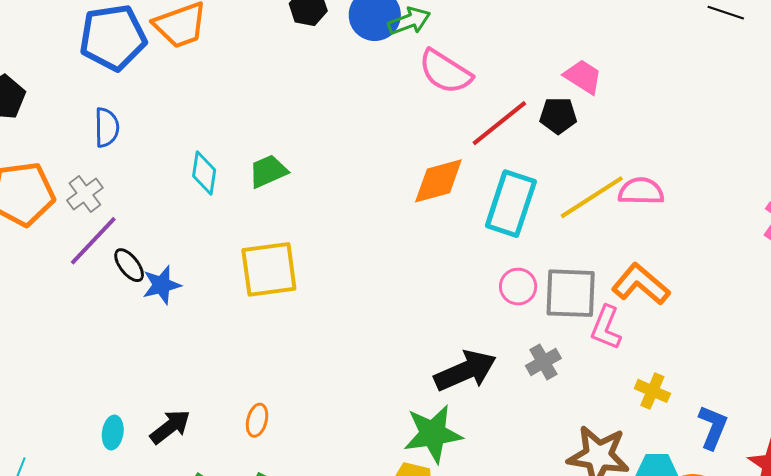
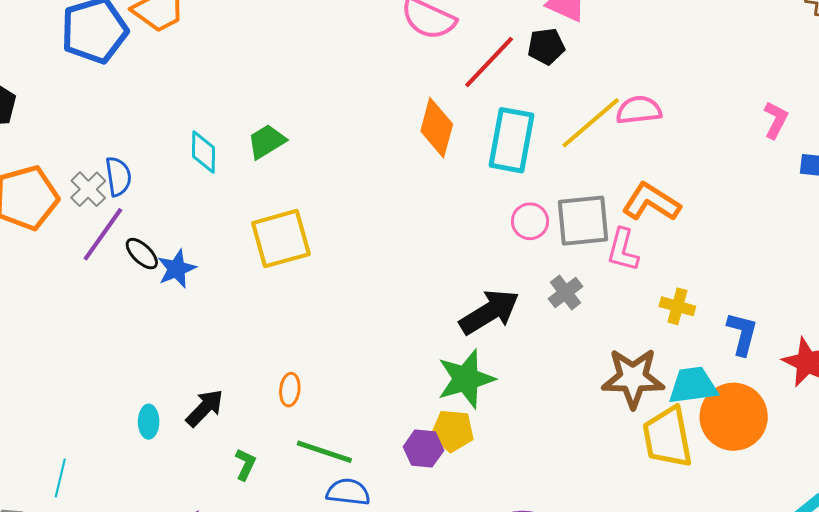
blue semicircle: (107, 127) -> (118, 176), moved
orange diamond: (438, 181) -> (437, 128), turned -52

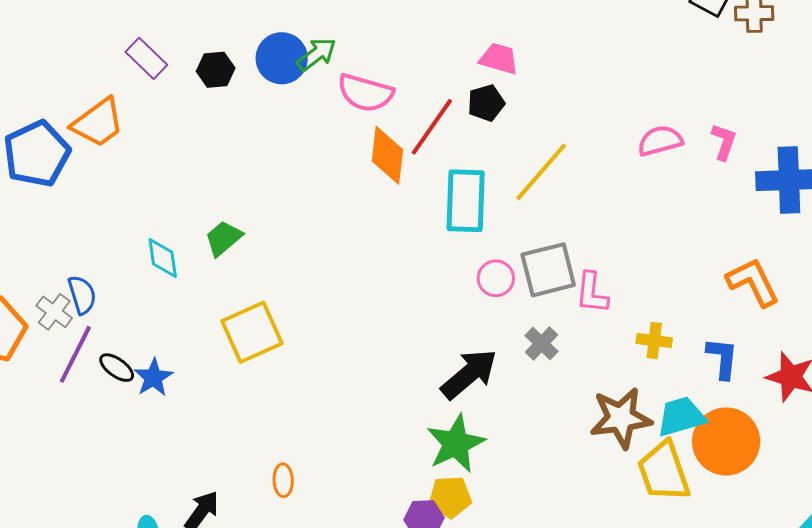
pink semicircle: (639, 110) -> (660, 141), moved
orange diamond: (437, 128) -> (387, 155), moved
orange L-shape: (651, 202) -> (753, 282), moved, turned 40

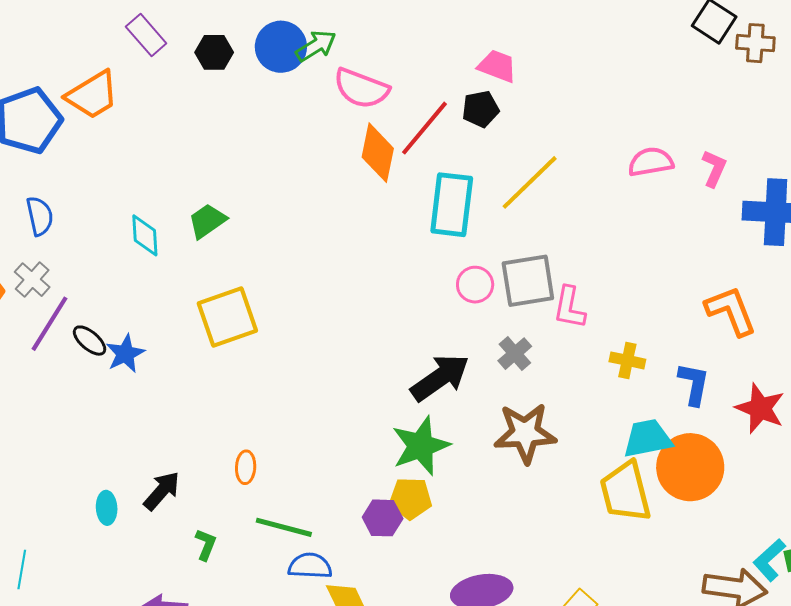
blue semicircle: (82, 295) -> (40, 216), moved
brown star: (621, 418) -> (525, 433), moved

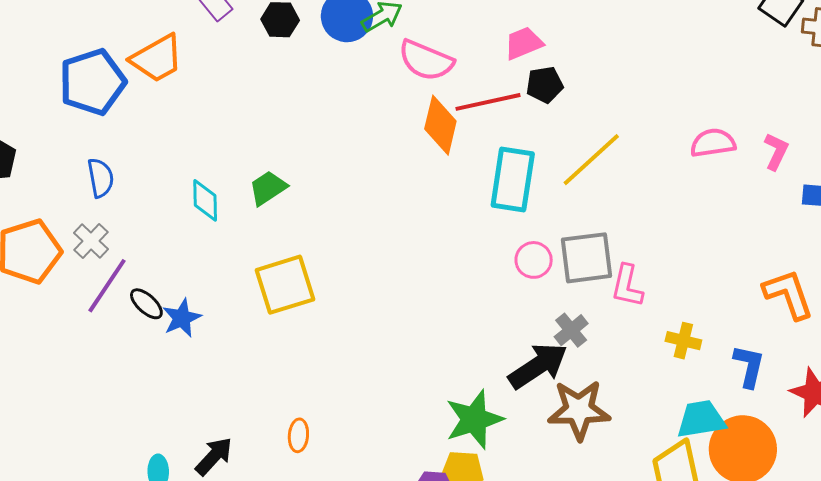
pink trapezoid: (497, 66) -> (524, 43), moved, turned -45
red line: (425, 128) -> (488, 102), turned 36
black arrow: (440, 378) -> (538, 366), moved

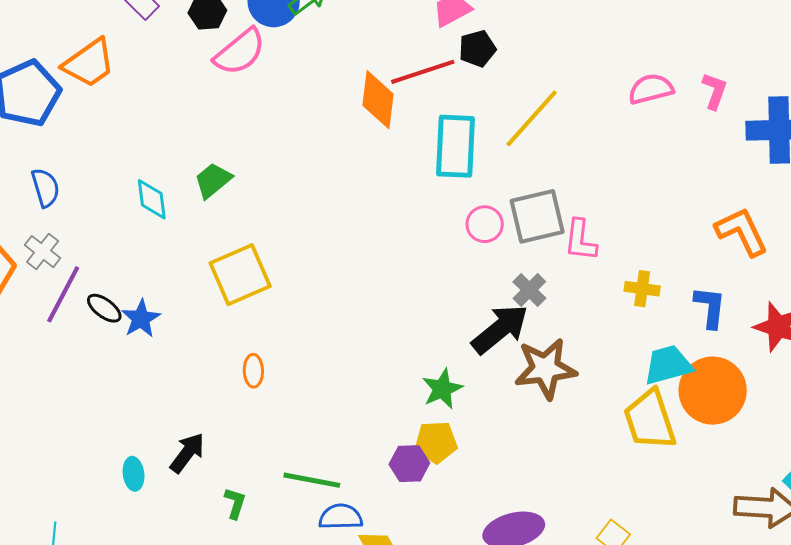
pink semicircle: (426, 60) -> (240, 52), moved, turned -56
green star: (474, 419) -> (442, 389), size x0.7
orange ellipse: (298, 435) -> (253, 371), moved

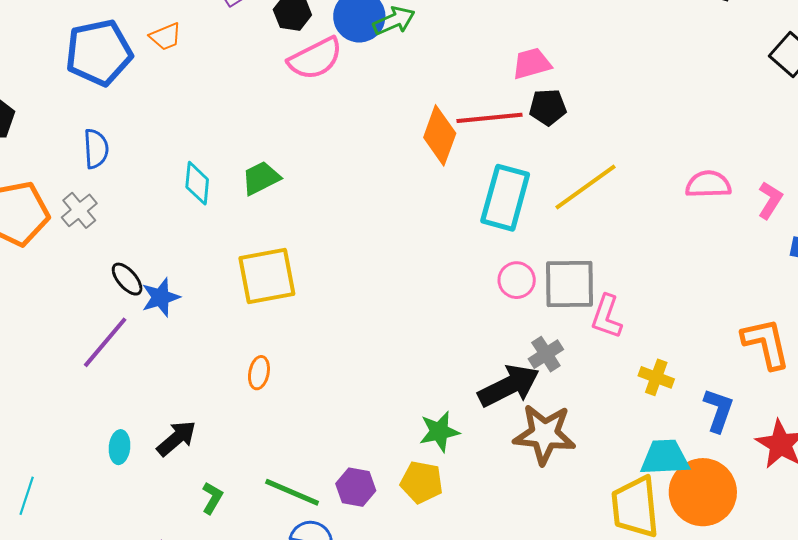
orange trapezoid: (89, 63) -> (166, 37), size x0.6
purple line: (63, 294) -> (105, 342), moved
purple hexagon: (409, 464) -> (356, 487), moved

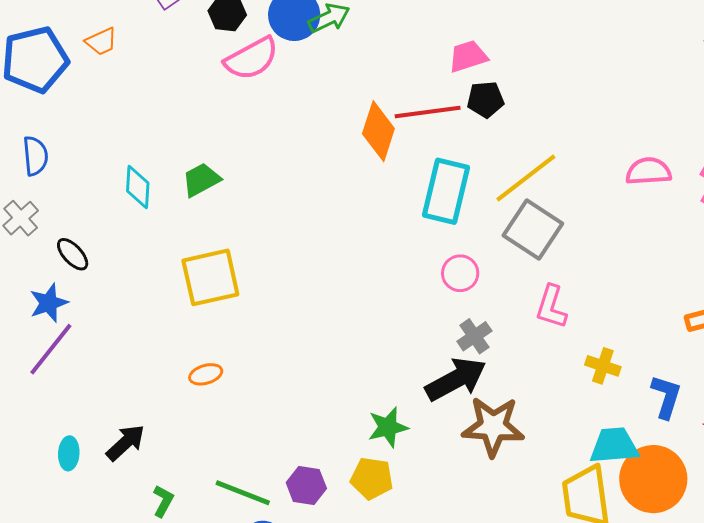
black ellipse: (127, 279) -> (73, 254), moved
gray square: (569, 284) -> (533, 229), moved, turned 36
blue star: (161, 297) -> (49, 303), moved
gray cross: (546, 354) -> (474, 336), moved
orange ellipse: (259, 373) -> (206, 374), turned 64

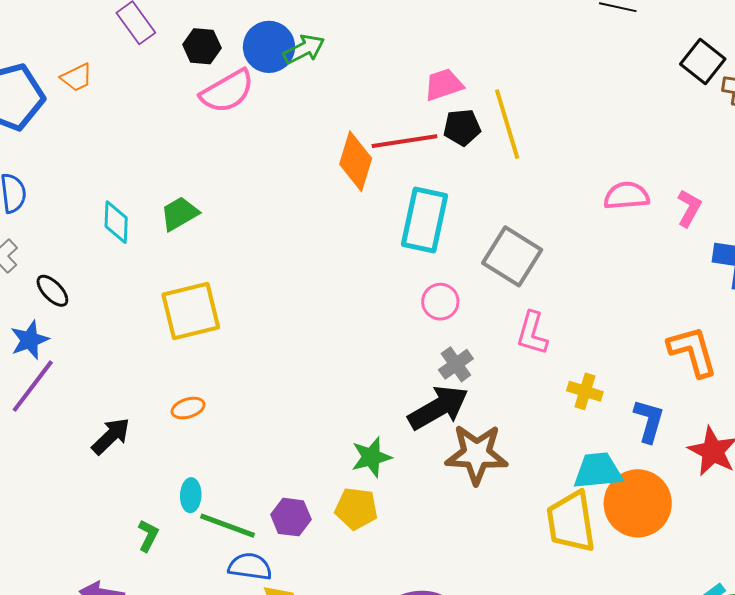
yellow line: (526, 178) -> (507, 124), moved, turned -68
black arrow: (126, 443) -> (111, 436), moved
cyan ellipse: (69, 453) -> (191, 495), moved

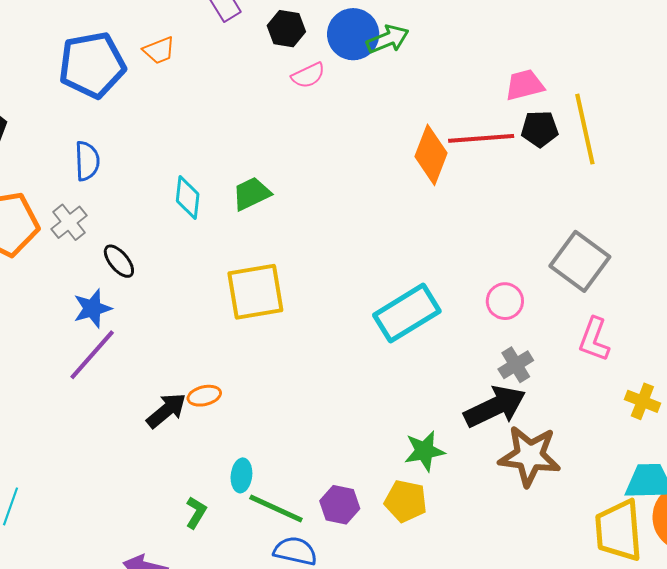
pink semicircle: (227, 91) -> (308, 75), size x0.6
cyan rectangle: (424, 220) -> (407, 313), moved, turned 42
orange ellipse: (188, 408) -> (204, 396), moved

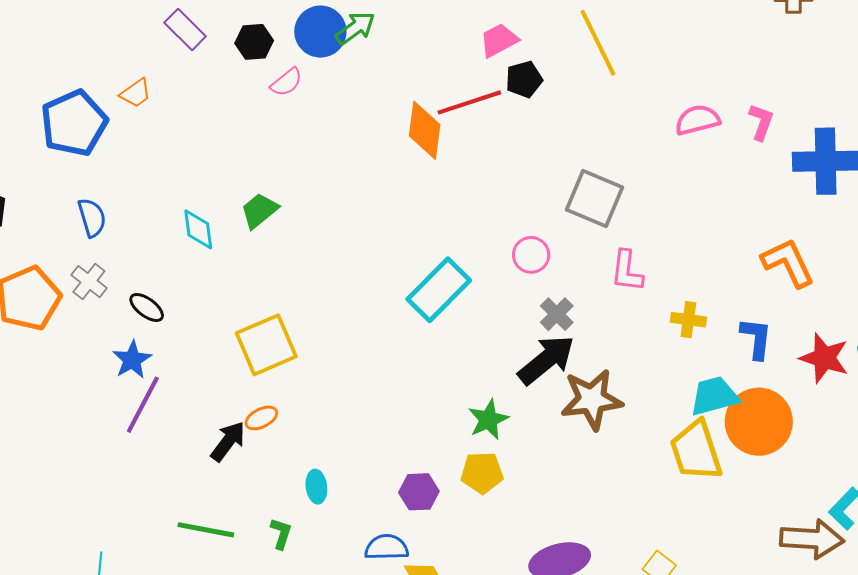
yellow line: (585, 129) -> (598, 43), moved
yellow square: (255, 292) -> (266, 345), moved
green line: (276, 509) -> (206, 530), moved

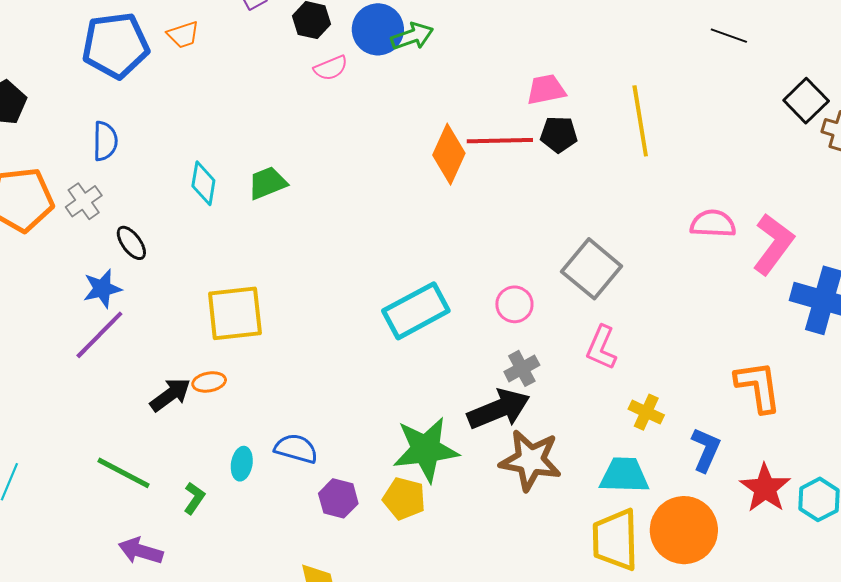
pink L-shape: (761, 122) -> (773, 244), size x1.6
cyan trapezoid: (714, 396) -> (624, 475), moved
green star: (488, 420) -> (426, 449), size x1.6
blue semicircle: (387, 547) -> (296, 449), moved

